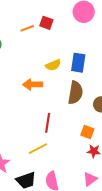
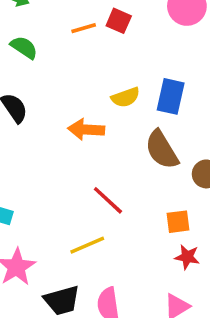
brown semicircle: (75, 93) -> (162, 150), turned 135
red line: (48, 123) -> (108, 200), turned -60
orange square: (87, 132) -> (178, 222), turned -32

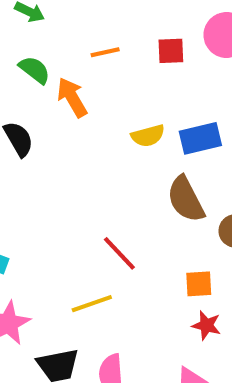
red square: (119, 21) -> (171, 51), moved, turned -30
blue rectangle: (171, 96) -> (200, 138), turned 60
orange arrow: (86, 129) -> (72, 97), moved, turned 52

